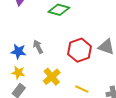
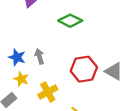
yellow star: (18, 73) -> (21, 79), moved

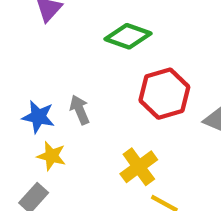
red hexagon: (84, 69) -> (164, 94), moved
yellow cross: (48, 92) -> (139, 167), moved

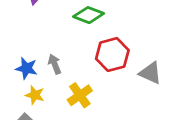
yellow cross: (139, 167) -> (80, 95), moved

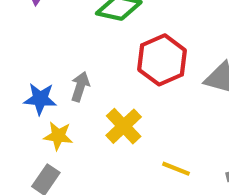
gray arrow: (55, 64) -> (80, 87), turned 48

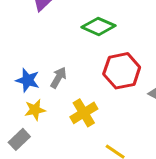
yellow star: (58, 136) -> (35, 110), turned -30

